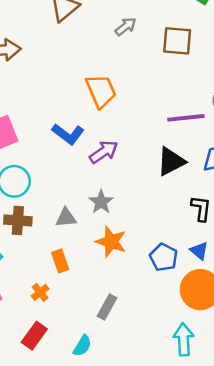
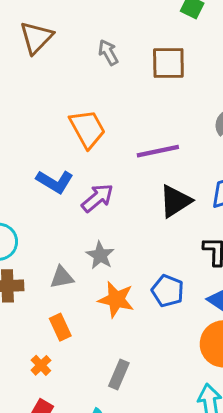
gray arrow: (126, 26) -> (108, 52), turned -75
purple line: (186, 118) -> (158, 151), moved
blue pentagon: (164, 257) -> (168, 291), moved

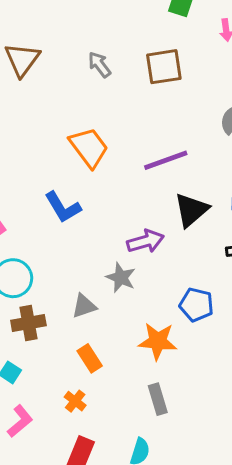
blue L-shape: (55, 182) -> (63, 207), turned 36
purple arrow: (97, 198) -> (146, 241), moved, turned 32
orange star: (116, 299) -> (158, 341), moved
gray rectangle: (119, 374) -> (158, 399), turned -32

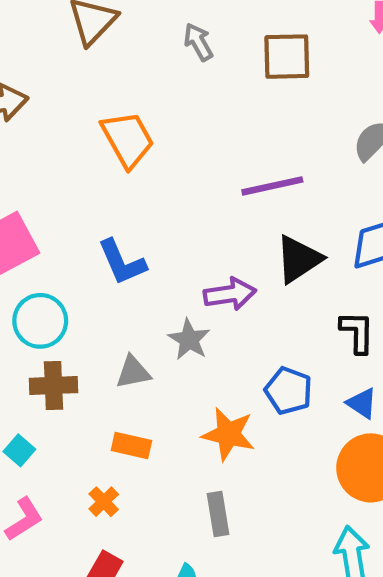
orange trapezoid: (89, 147) -> (128, 139), moved
blue L-shape: (63, 207) -> (122, 262), moved
orange rectangle: (90, 358) -> (131, 445), turned -52

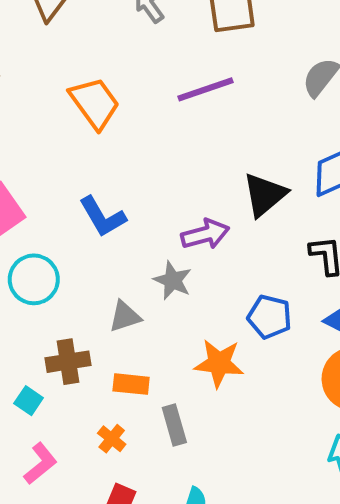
purple line: (272, 186) -> (205, 89), moved
brown cross: (53, 385) -> (68, 362), moved
gray rectangle: (218, 514) -> (174, 425), moved

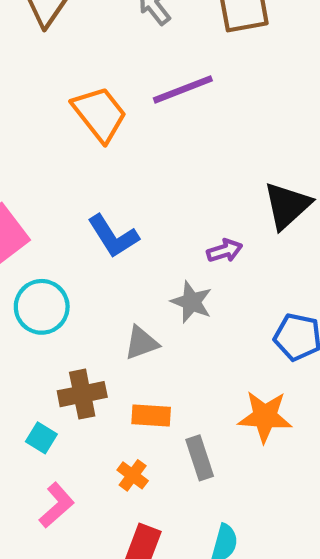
purple line: (205, 89) -> (183, 89), moved
purple arrow: (205, 234) -> (225, 251), size x0.7
orange star: (219, 363) -> (265, 417), moved

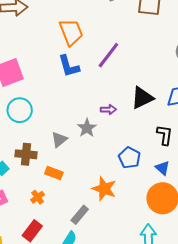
purple line: (183, 89) -> (108, 55), moved, turned -48
blue L-shape: (113, 236) -> (69, 66), moved
gray triangle: (141, 343) -> (59, 139), turned -36
gray rectangle: (200, 458) -> (80, 215), moved, turned 42

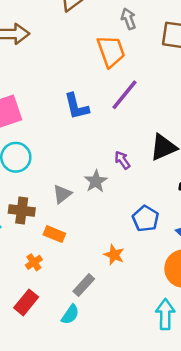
orange trapezoid: (71, 32) -> (111, 51), moved
purple arrow: (108, 110) -> (122, 160), turned -126
orange star: (104, 189) -> (114, 255), size x0.7

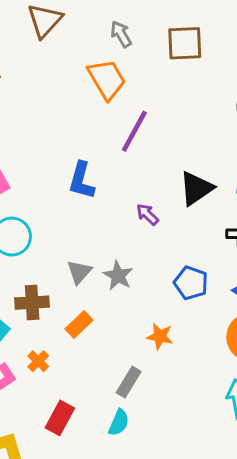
blue L-shape: (76, 106) -> (81, 181), moved, turned 40
gray star: (96, 181) -> (118, 276), moved
orange rectangle: (54, 234) -> (79, 325), turned -55
orange cross: (34, 262) -> (38, 361), moved

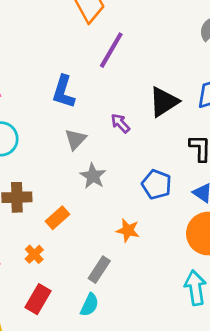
gray triangle: (79, 272) -> (75, 139), moved
orange cross: (38, 361) -> (34, 254), moved

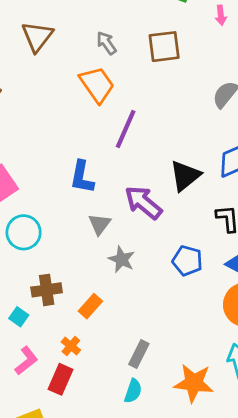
purple arrow: (120, 123) -> (143, 203), size x1.8
orange star: (128, 230) -> (194, 383), moved, size x1.6
red rectangle: (38, 299) -> (60, 379), moved

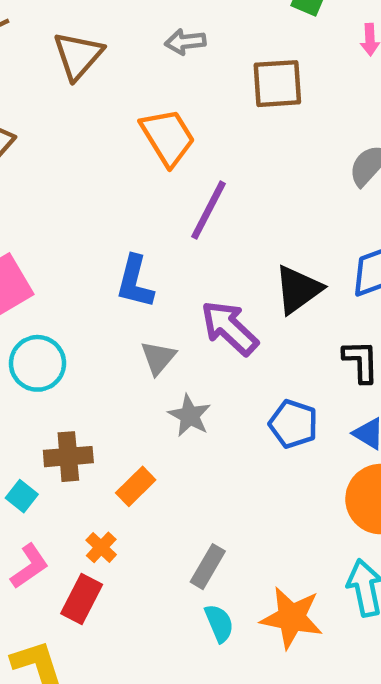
gray arrow: (106, 43) -> (185, 42), moved, turned -65
cyan semicircle: (133, 391) -> (219, 623), moved, turned -45

